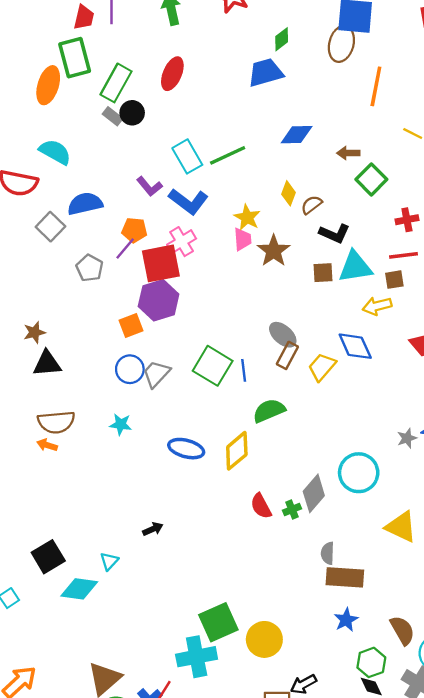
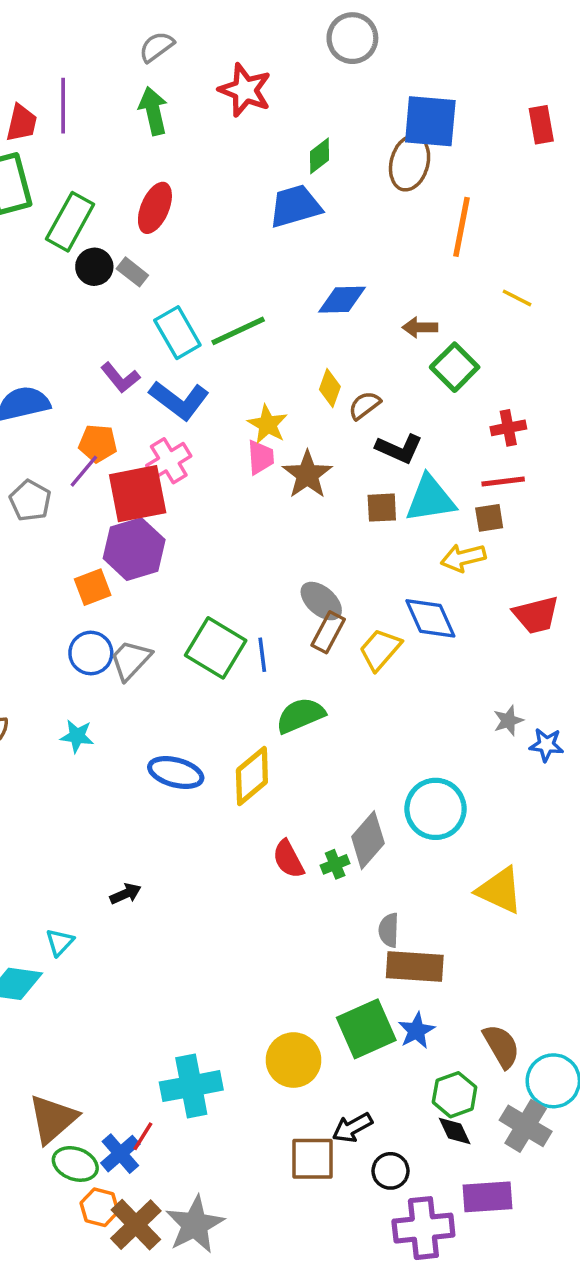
gray rectangle: (113, 116) -> (132, 272), moved
gray star: (407, 438) -> (508, 721), moved
green square: (218, 622) -> (366, 1029), moved

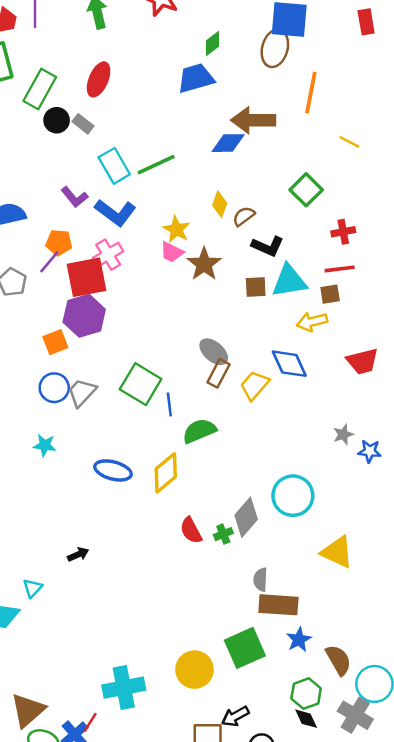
brown arrow: (420, 327) -> (253, 120), moved, size x1.8
pink trapezoid: (261, 457) -> (172, 252), turned 120
blue line: (262, 655) -> (169, 404), moved
blue star: (416, 1031) -> (299, 640), moved

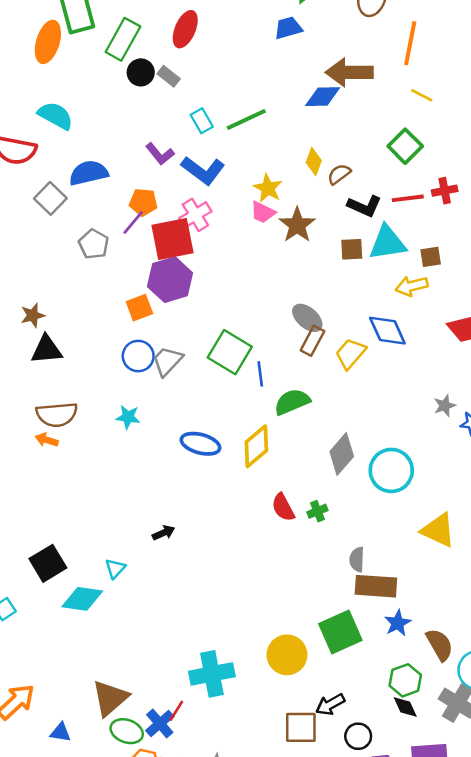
blue trapezoid: (196, 78) -> (288, 28), size x0.7
yellow line: (349, 142) -> (422, 95), moved
cyan rectangle: (114, 166) -> (202, 121), size x0.7
red line: (340, 269) -> (408, 198), moved
gray diamond: (246, 517) -> (342, 454), moved

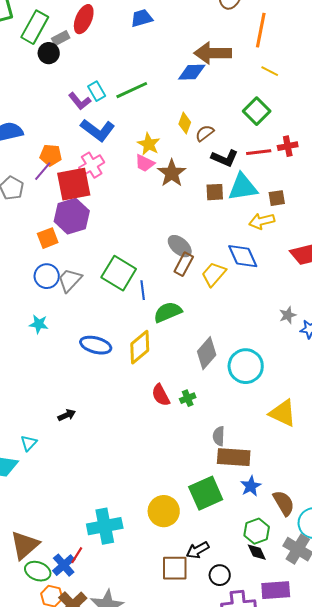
blue trapezoid: (288, 28) -> (142, 18), moved
gray rectangle: (169, 76) -> (61, 38), moved, turned -66
purple L-shape: (160, 154) -> (80, 101), moved

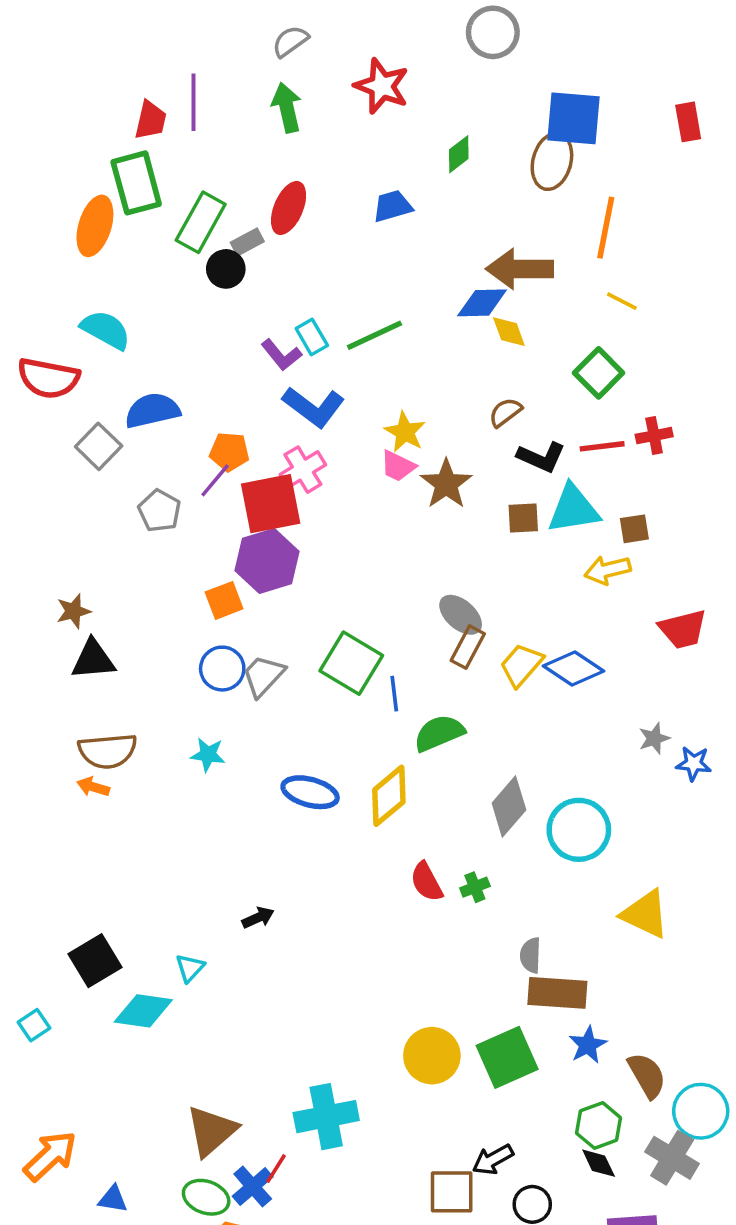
yellow diamond: (185, 123) -> (509, 332), moved, turned -40
blue diamond: (243, 256) -> (573, 669), moved, turned -32
yellow circle: (164, 511) -> (432, 1056), moved
brown triangle: (25, 545) -> (211, 1131), moved

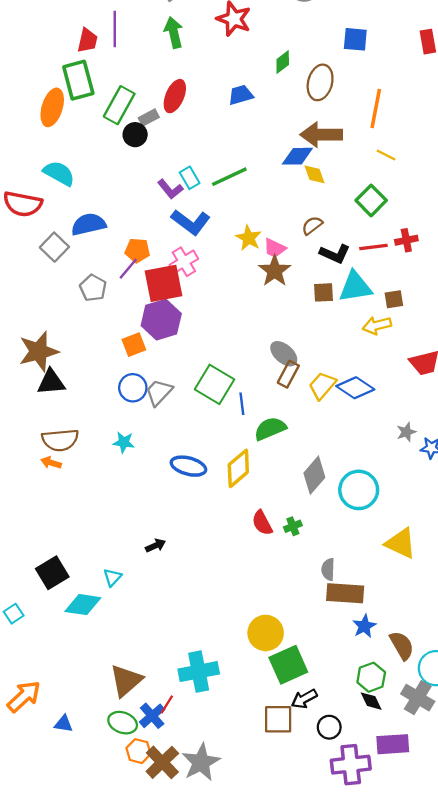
blue square: (573, 118) -> (355, 39), size x0.7
brown ellipse: (552, 161) -> (320, 82), moved
pink trapezoid: (398, 466) -> (275, 248), moved
brown star: (73, 611) -> (39, 351), size x1.8
green square: (507, 1057) -> (288, 665), moved

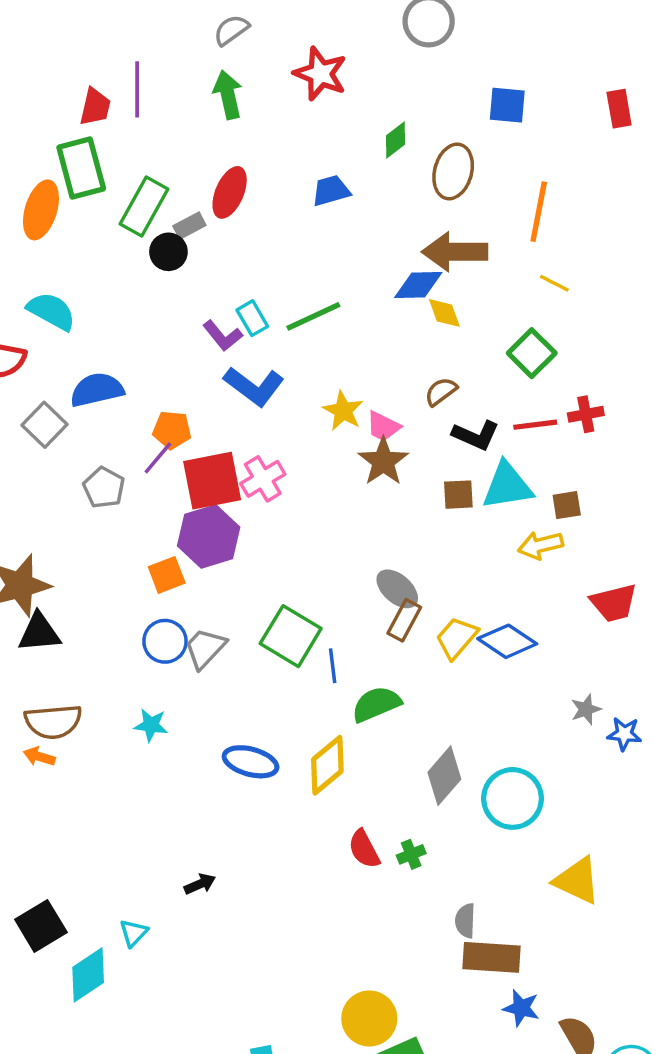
pink cross: (184, 262) -> (263, 479), moved
cyan diamond: (83, 605) -> (88, 975), turned -42
blue star: (364, 626) -> (521, 1008), turned -30

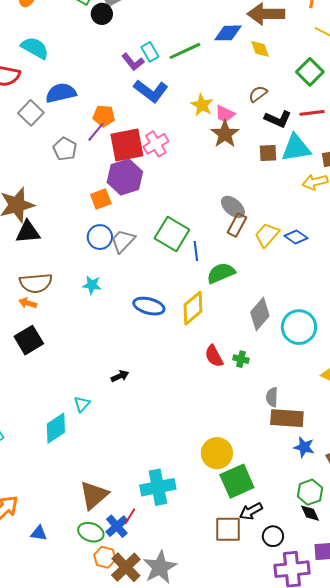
blue diamond: (418, 285) -> (228, 33), moved
blue diamond: (507, 641) -> (296, 237), size x0.7
green cross: (411, 854) -> (241, 359), turned 35
black square: (41, 926) -> (29, 340), moved

